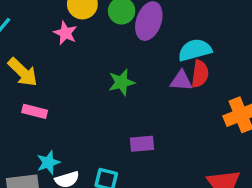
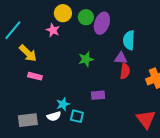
cyan semicircle: (195, 50) -> (129, 40), turned -72
red semicircle: (200, 74) -> (125, 71), moved
cyan star: (48, 162) -> (63, 104), moved

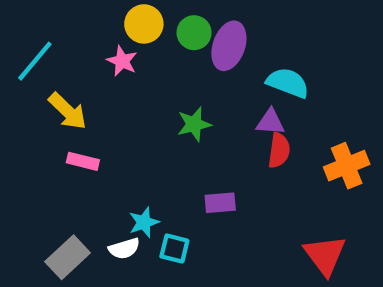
cyan semicircle: (129, 40) -> (288, 83), turned 108
gray rectangle: (28, 120) -> (68, 257), turned -36

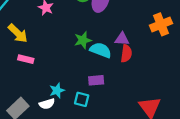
cyan semicircle: (288, 83) -> (101, 50), moved
orange cross: (347, 166) -> (161, 24), moved
cyan square: (174, 249) -> (82, 99), moved

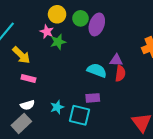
green star: (83, 40) -> (58, 42), moved
cyan square: (82, 99) -> (79, 115), size x1.5
white semicircle: (47, 104) -> (27, 105), moved

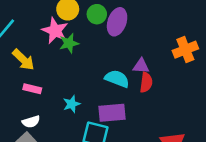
pink star: (47, 32) -> (55, 31), size x1.5
purple rectangle: (93, 98) -> (112, 113), size x1.5
cyan star: (57, 107) -> (71, 104), moved

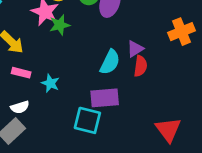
purple triangle: (141, 66) -> (135, 49), turned -36
cyan semicircle: (117, 79) -> (110, 62), turned 95
cyan star: (71, 104) -> (50, 83), moved, turned -30

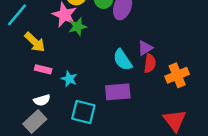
orange cross: (182, 32) -> (177, 75), moved
cyan semicircle: (110, 62) -> (123, 60), turned 120
cyan square: (87, 120) -> (83, 112), moved

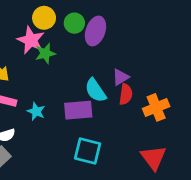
purple rectangle: (118, 92) -> (78, 110), moved
cyan square: (83, 112) -> (88, 151), moved

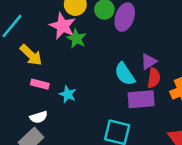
green star: (45, 53) -> (77, 39), turned -30
purple rectangle: (78, 110) -> (141, 99), moved

